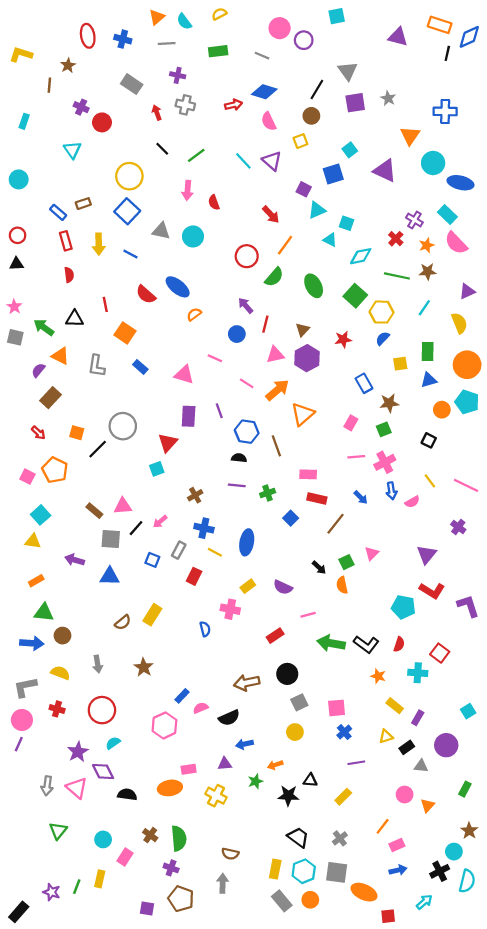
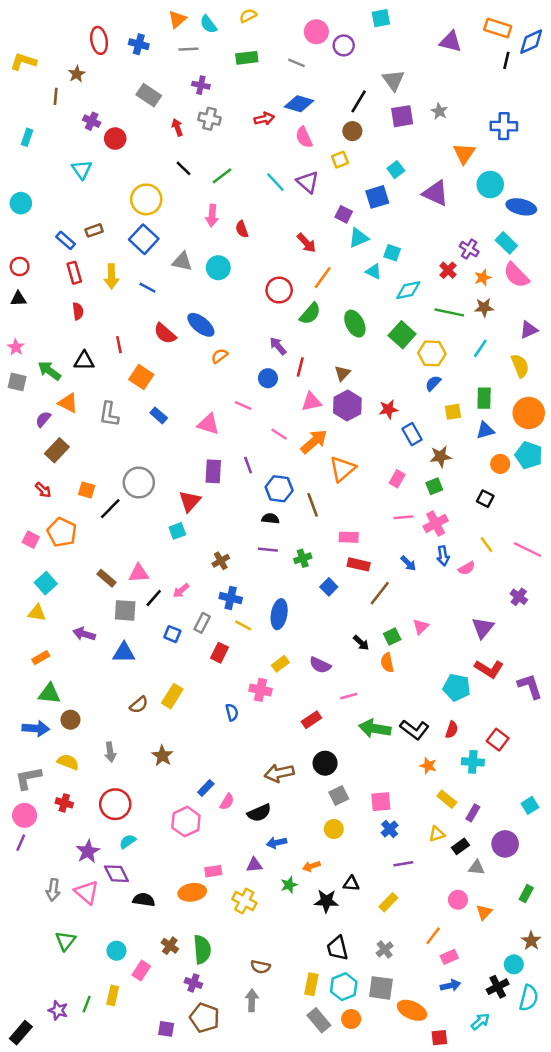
red star: (343, 340) -> (388, 409), moved
pink semicircle: (201, 708) -> (227, 802), turned 144
black trapezoid: (298, 837) -> (337, 948), turned -140

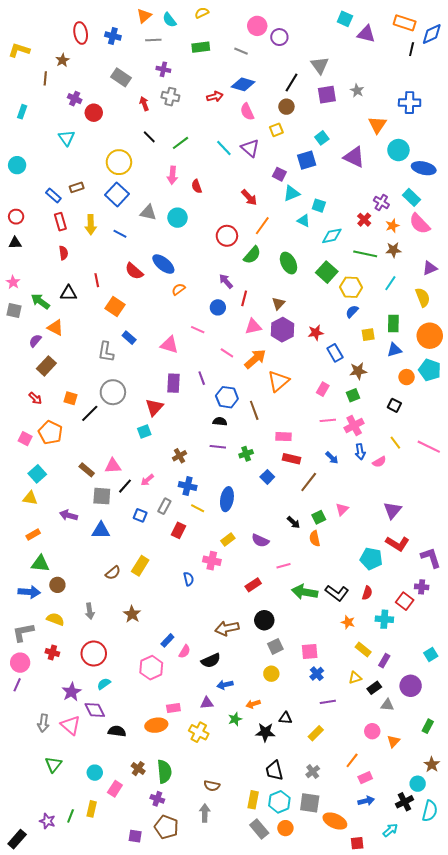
cyan square: (381, 18) -> (345, 19), moved, turned 35
gray L-shape: (109, 414) -> (106, 352), moved
purple cross: (519, 597) -> (422, 587), moved, turned -32

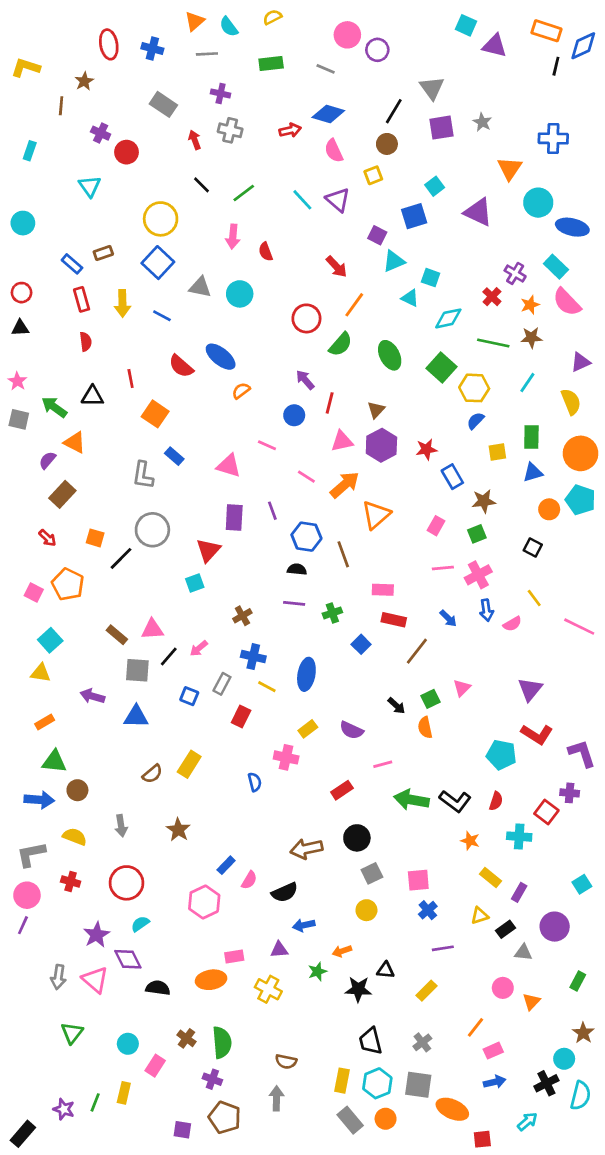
pink line: (429, 447) -> (579, 627), moved

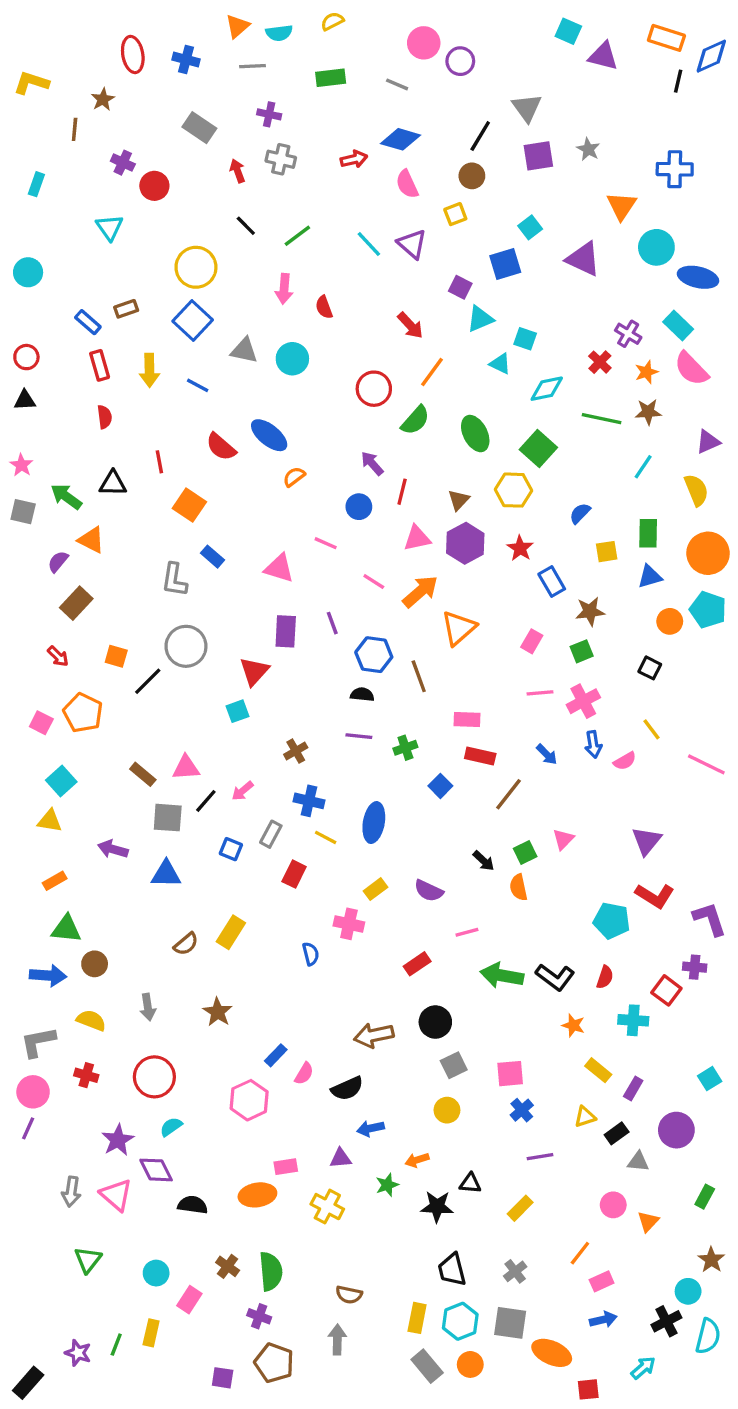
cyan semicircle: (229, 27) -> (279, 33), turned -60
yellow hexagon: (474, 388) -> (513, 490), moved
red star: (426, 449) -> (520, 548), turned -30

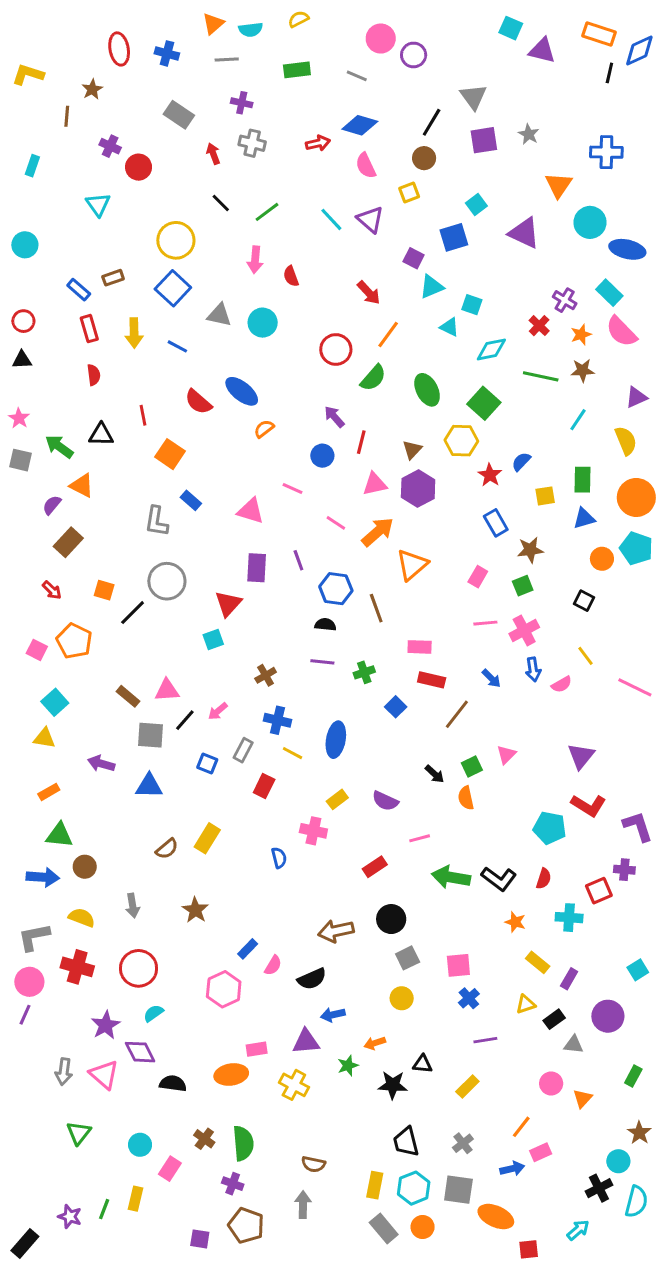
red star: (520, 548) -> (490, 475), moved
red square: (666, 990) -> (599, 891), turned 30
red cross: (86, 1075) -> (77, 967), size x1.5
purple triangle: (341, 1158) -> (306, 1042), size x1.4
blue arrow: (603, 1320) -> (512, 1169), moved

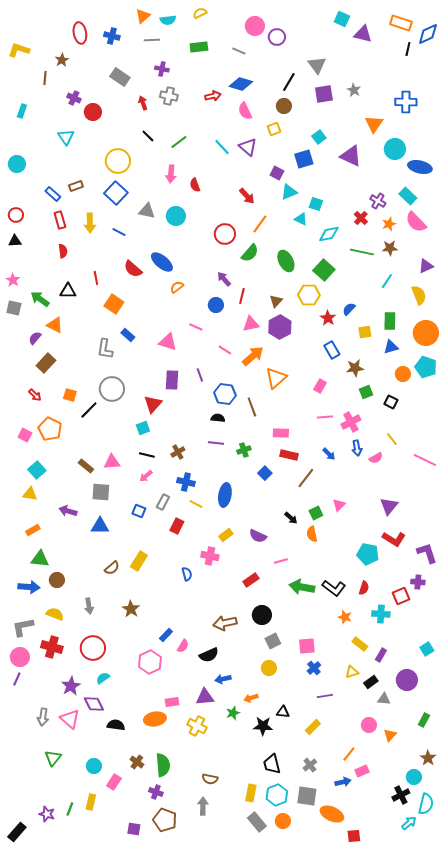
green square: (523, 586) -> (366, 392), moved
black line: (185, 720) -> (147, 455), moved, turned 63
cyan arrow: (578, 1230) -> (409, 823), moved

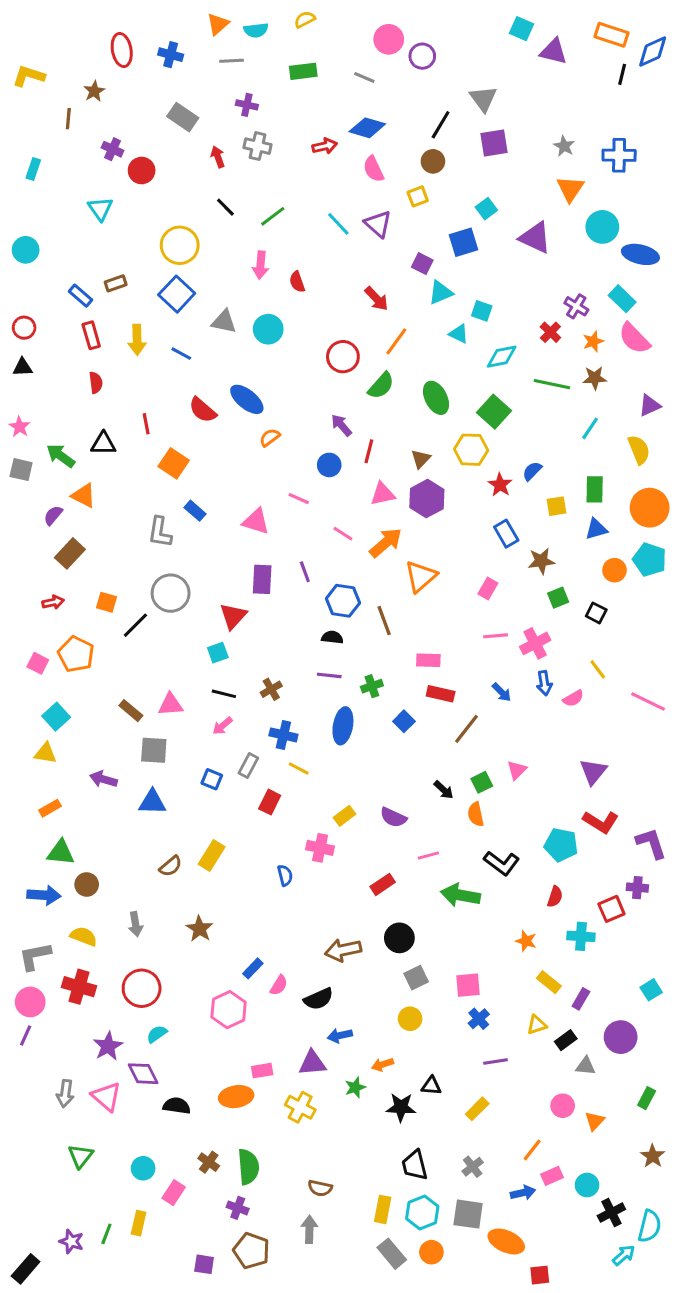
gray star: (354, 90) -> (564, 146), moved
red arrow: (35, 395) -> (53, 602), turned -56
blue ellipse: (225, 495) -> (343, 726), moved
black L-shape: (334, 588) -> (502, 863), moved
cyan circle: (414, 777) -> (587, 1185), moved

